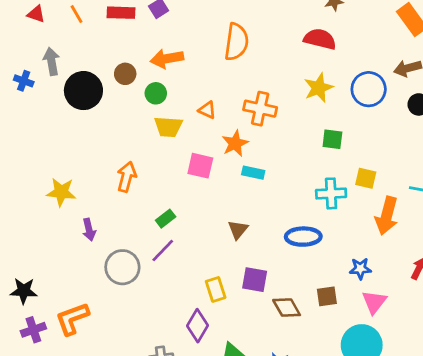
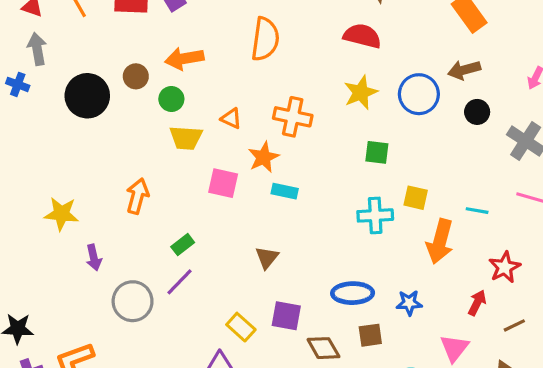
gray arrow: (51, 61) -> (37, 49), moved
blue ellipse: (303, 237) -> (353, 293), moved
yellow rectangle: (216, 289) -> (241, 327), turned -30
pink triangle: (374, 302) -> (454, 348), moved

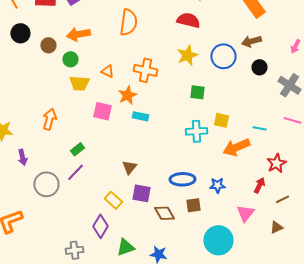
black circle: (87, 96) -> (20, 33), moved, size x0.7
orange arrow: (440, 241) -> (236, 147), turned 52
brown triangle: (267, 258) -> (129, 167), moved

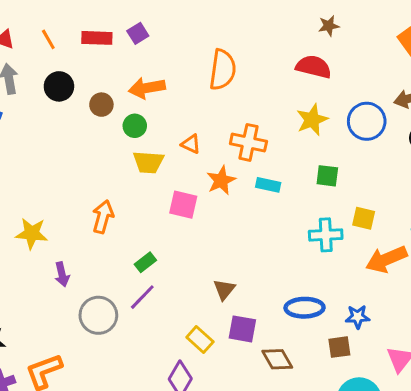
cyan rectangle: (140, 116) -> (268, 185), moved
brown square: (193, 205) -> (339, 347), moved

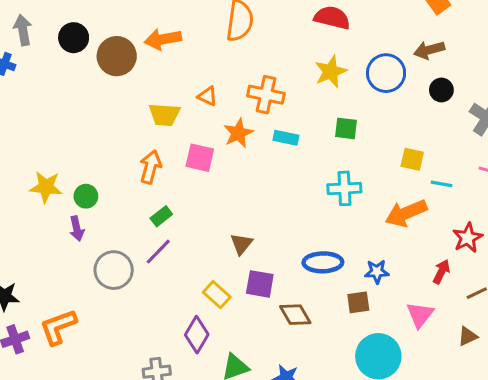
brown circle: (101, 105) -> (117, 56), size x1.6
green circle: (135, 126) -> (86, 196), moved
orange arrow: (103, 217) -> (151, 167), moved
yellow square: (364, 218) -> (412, 159), moved

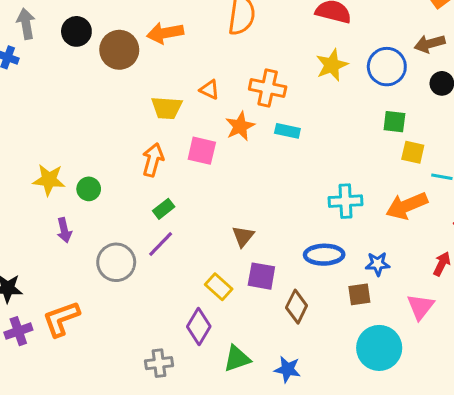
green square: (346, 128) -> (394, 122), moved
cyan cross: (344, 188) -> (346, 201), moved
purple arrow: (77, 229) -> (64, 230), moved
brown diamond: (295, 315) -> (297, 307), turned 56

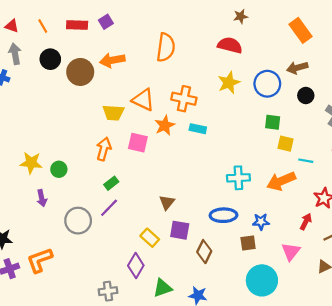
orange triangle: (209, 90) -> (143, 100), size x1.6

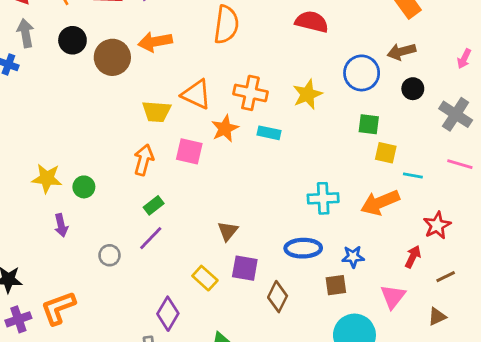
yellow star: (229, 83) -> (307, 94), moved
gray circle: (78, 221) -> (110, 255), size x0.6
purple diamond: (136, 265) -> (168, 314), moved

